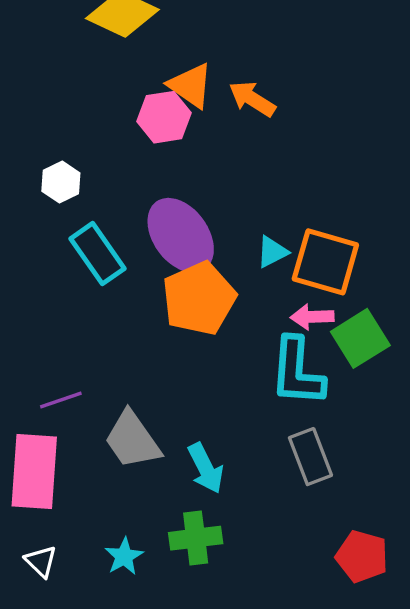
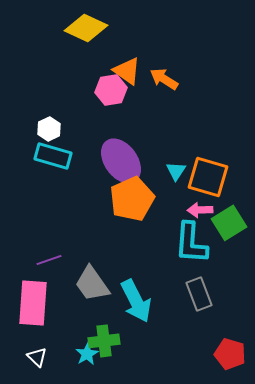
cyan triangle: (272, 252) -> (176, 171), turned -30
cyan rectangle: (97, 254) -> (53, 156), moved, turned -39
cyan arrow: (206, 468) -> (136, 301), size x1.4
green cross: (196, 538) -> (104, 341), moved

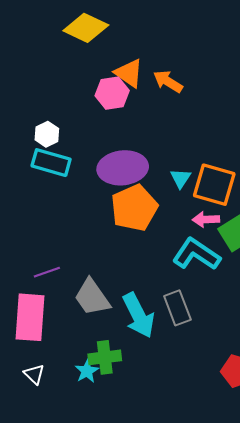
purple ellipse: (121, 161) -> (123, 168), turned -60
cyan L-shape: (191, 243) -> (196, 254), turned 120
gray rectangle: (199, 294) -> (177, 308), moved

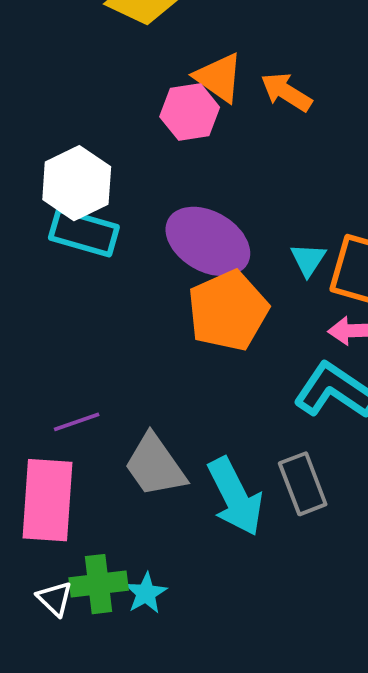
white hexagon: (47, 134) -> (77, 183), size x1.6
purple ellipse: (123, 168) -> (208, 241), turned 36
green cross: (105, 357) -> (99, 584), moved

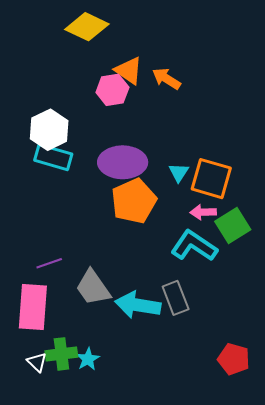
purple ellipse: (208, 241) -> (123, 162), turned -30
cyan arrow: (235, 497) -> (138, 305), turned 126

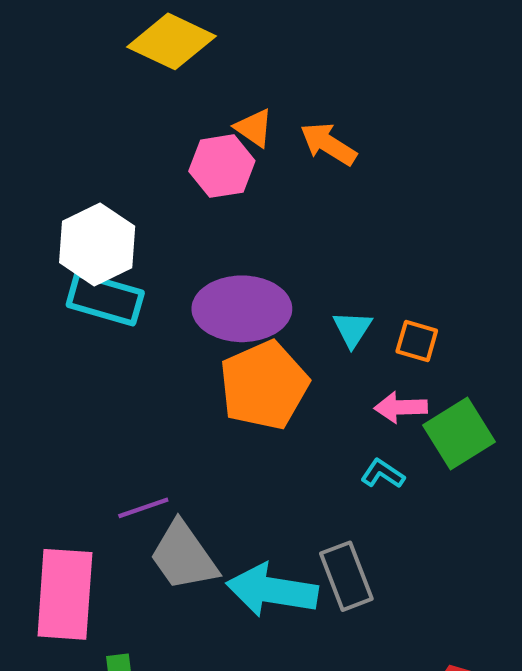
orange triangle: (129, 71) -> (254, 128), size x0.7
orange square: (211, 179) -> (417, 341), size x0.5
cyan L-shape: (194, 246) -> (383, 474), size x0.5
purple line: (49, 263) -> (143, 508), moved

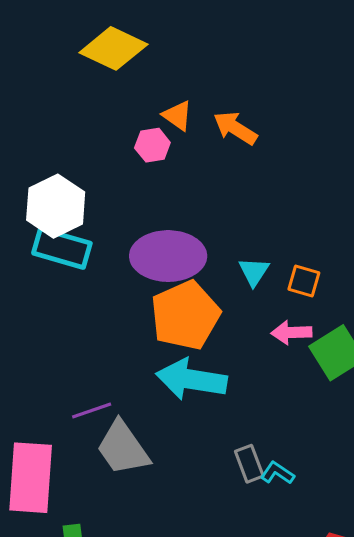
pink hexagon: (222, 166) -> (152, 145), size x0.7
cyan L-shape: (383, 474) -> (277, 473), moved
gray rectangle: (346, 576) -> (249, 464), size x0.7
cyan arrow: (272, 590) -> (192, 379), moved

